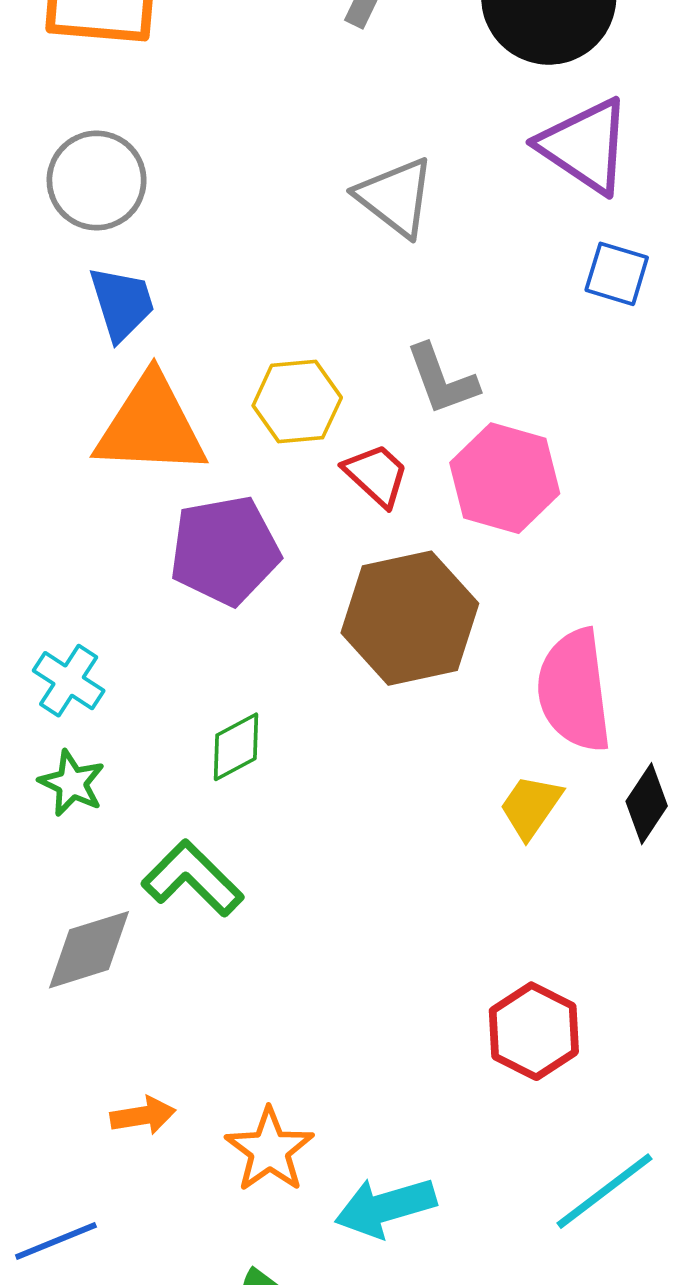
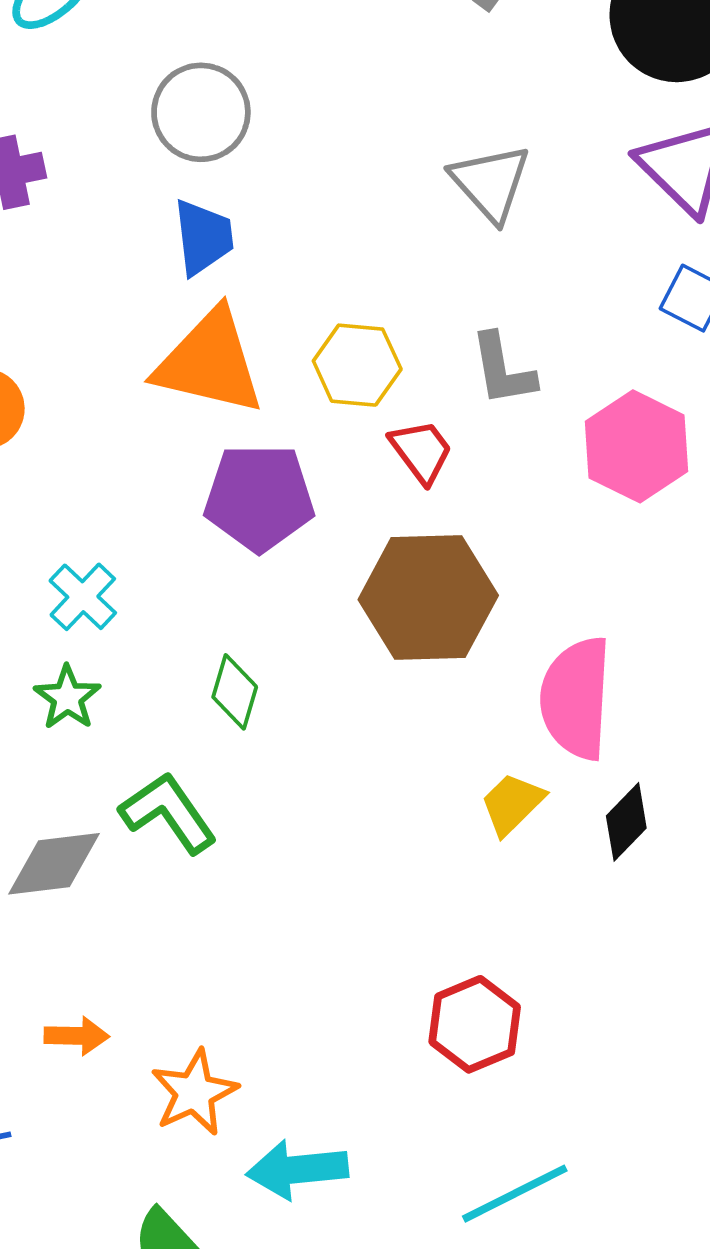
pink hexagon: (505, 478) -> (636, 446), moved
green diamond: (236, 747) -> (235, 692), turned -56

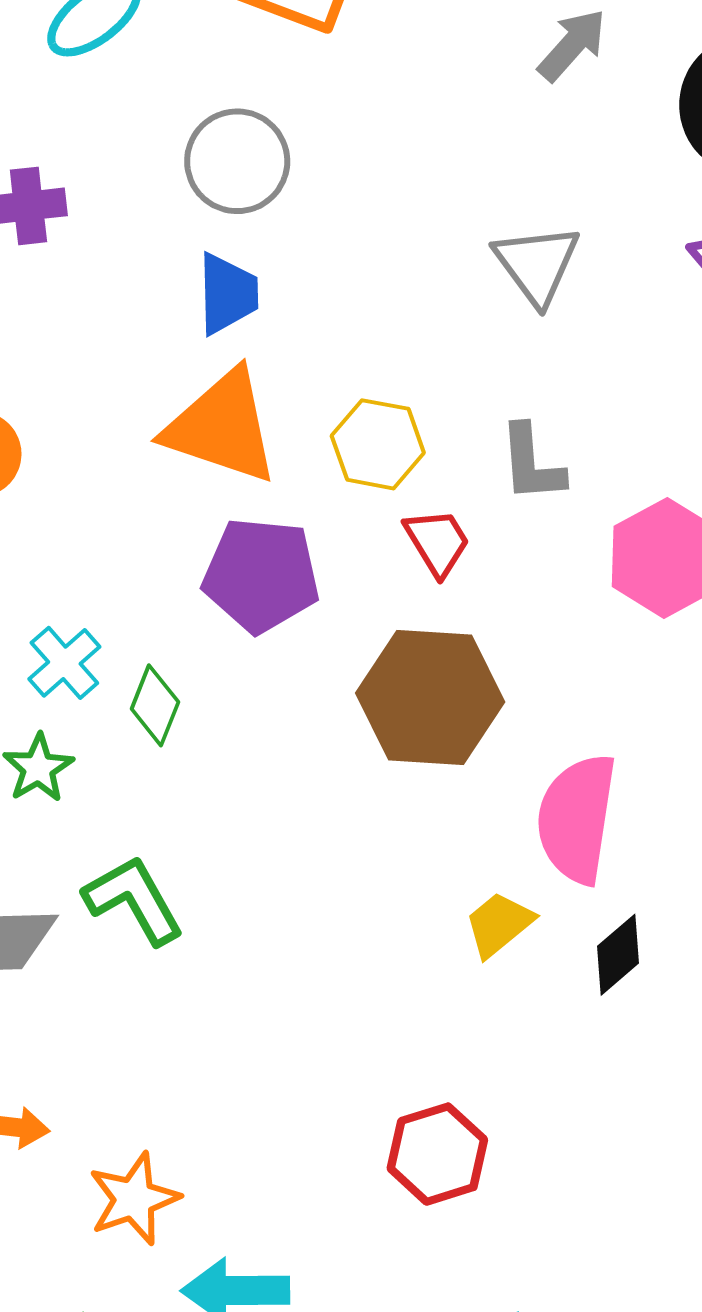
green diamond: (235, 692) -> (155, 705), moved

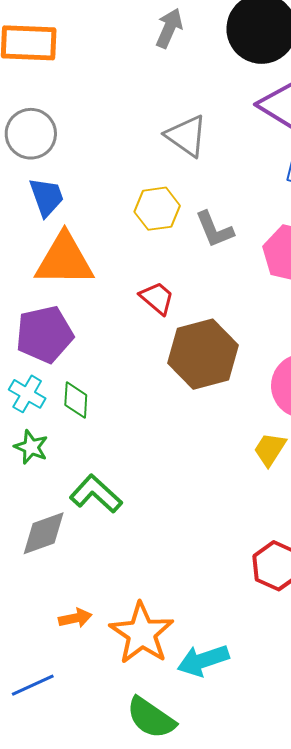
yellow hexagon: (378, 444) -> (157, 209), moved
red trapezoid: (437, 542) -> (157, 298), moved
purple pentagon: (261, 575) -> (44, 334), moved
orange star: (134, 1199) -> (142, 633), size x1.4

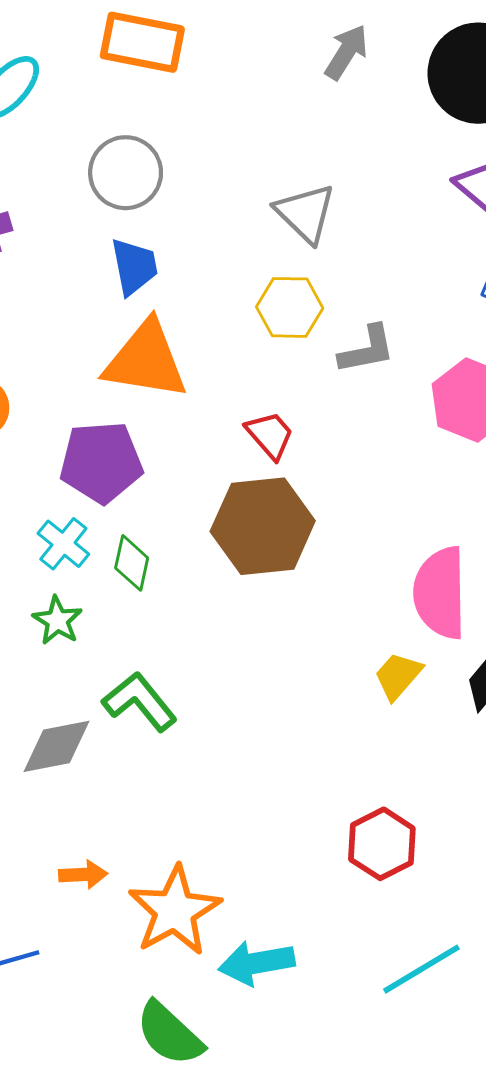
gray triangle: (186, 136) -> (305, 213), moved
gray L-shape: (214, 229) -> (367, 350), turned -87
brown hexagon: (203, 354) -> (263, 526), moved

